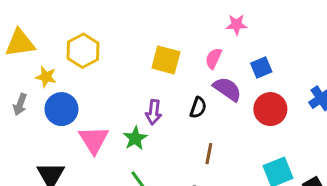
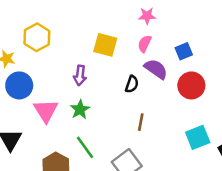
pink star: (237, 25) -> (147, 16), moved
purple arrow: (154, 112) -> (80, 75), moved

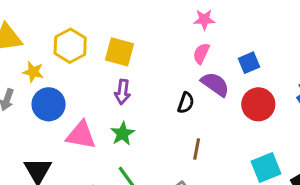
yellow square: (105, 45) -> (119, 52), moved
pink triangle: (46, 111) -> (81, 135), turned -48

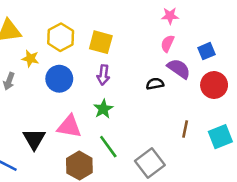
black semicircle: (186, 103) -> (155, 84), turned -120
blue circle: (49, 104) -> (59, 79), moved
pink triangle: (81, 135) -> (69, 127), moved
brown line: (197, 149) -> (185, 129), moved

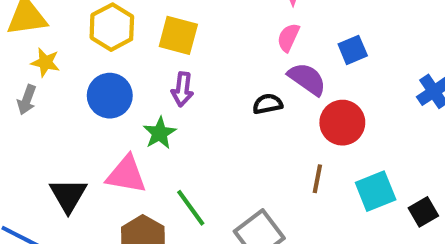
yellow star: (30, 59) -> (45, 62), moved
red circle: (214, 85) -> (342, 123), moved
green star: (103, 109) -> (160, 133), moved

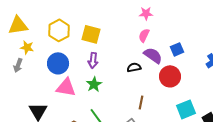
blue square: (353, 50) -> (177, 49), moved
green star: (160, 133) -> (94, 84), moved
pink triangle: (126, 175) -> (66, 87), moved
brown line: (317, 179) -> (141, 102), moved

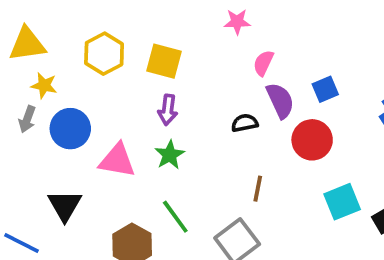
pink star: (146, 13) -> (237, 22), moved
purple semicircle: (153, 55) -> (280, 100), turned 30
blue circle: (58, 63) -> (70, 129), moved

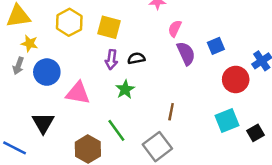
black semicircle: (245, 123) -> (136, 58), moved
red circle: (312, 140) -> (236, 79), moved
green star: (170, 155) -> (125, 89), moved

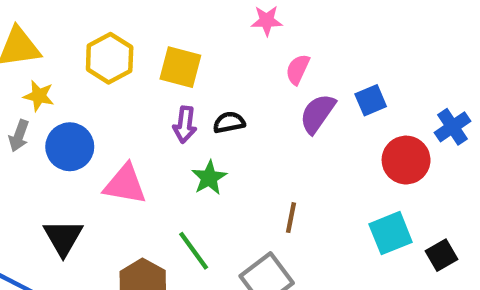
purple semicircle: (186, 53) -> (318, 114), turned -120

